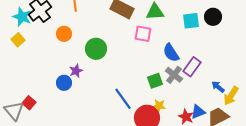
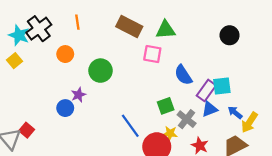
cyan square: (191, 21) -> (222, 86), moved
gray cross: (174, 75) -> (187, 119), moved
blue triangle: (198, 112) -> (210, 109), moved

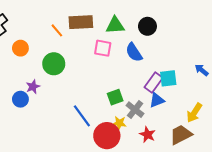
orange line: (77, 22) -> (57, 30), moved, turned -32
brown rectangle: (129, 26) -> (81, 22), turned -30
black circle: (230, 35) -> (147, 26), moved
blue semicircle: (183, 75) -> (134, 52), moved
blue arrow: (235, 112) -> (202, 70), moved

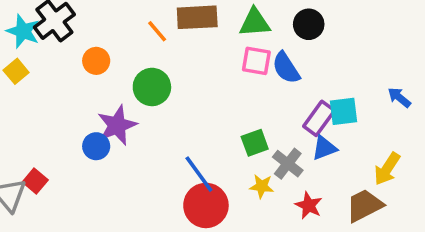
pink square: (103, 48) -> (256, 61), moved
purple star: (33, 87) -> (117, 125), size x1.6
red circle: (107, 136) -> (206, 205), moved

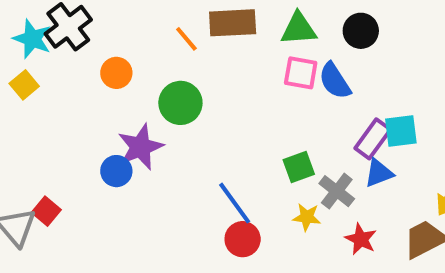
red circle: (206, 205) -> (243, 239), size x0.7

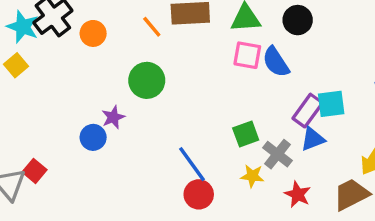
orange circle: (116, 73) -> (93, 33), moved
purple star: (140, 147) -> (113, 117), size x0.6

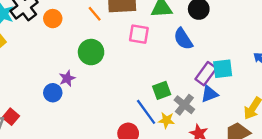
pink square: (247, 55) -> (139, 34), moved
blue line: (192, 164) -> (146, 112), moved

